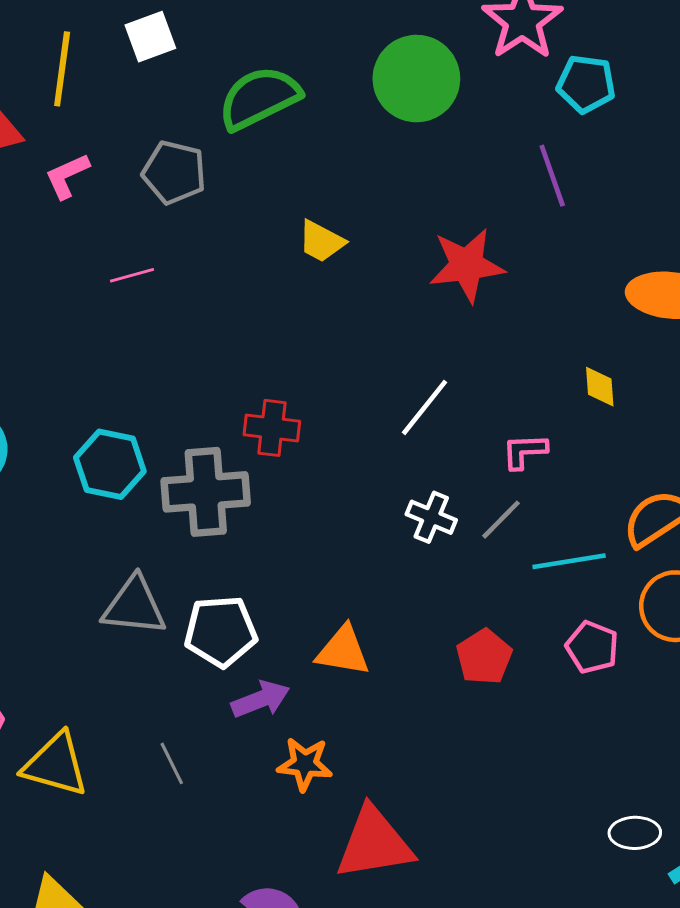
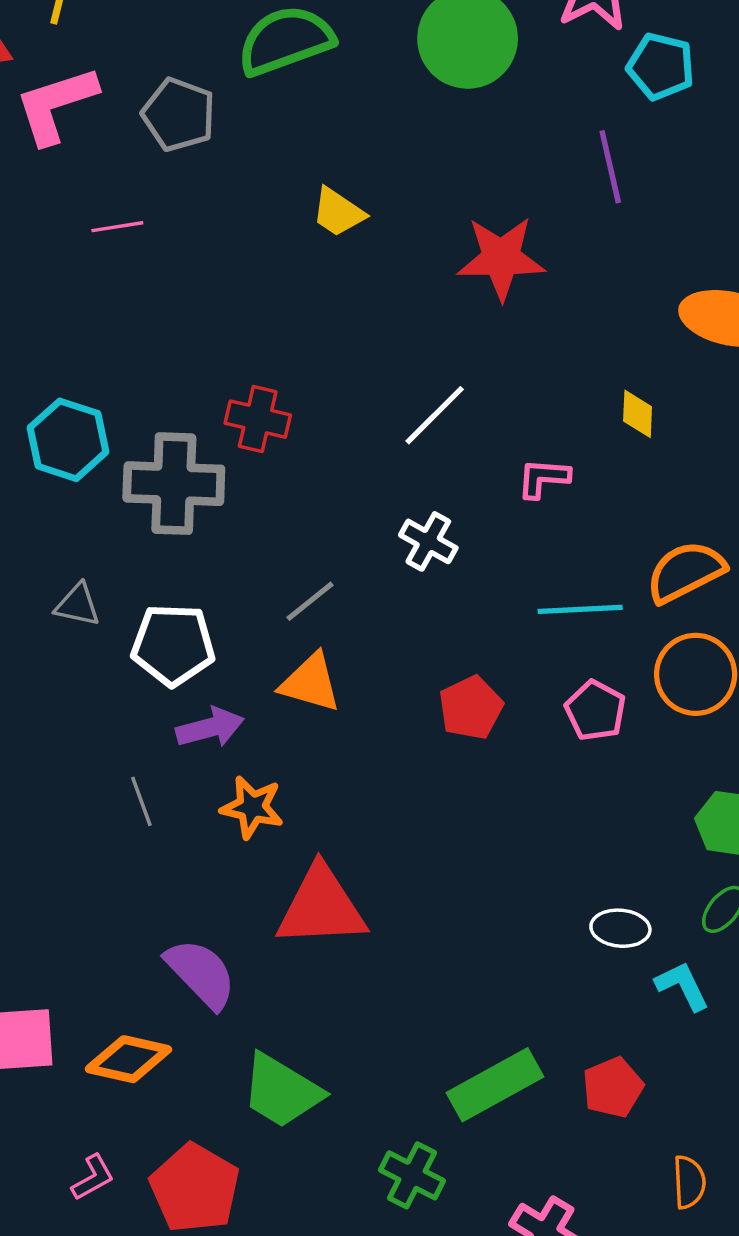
pink L-shape: (67, 176) -> (56, 105), size x1.6
gray line: (501, 520) -> (310, 601), moved
gray triangle: (134, 606) -> (78, 605), size x0.6
gray line: (172, 763) -> (141, 801), moved

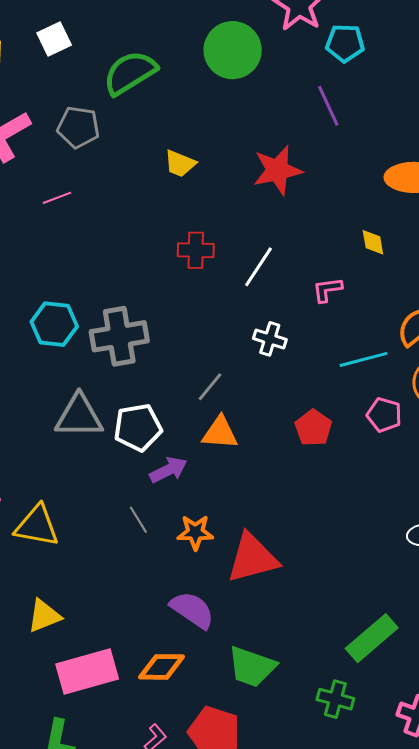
red cross: (258, 419) -> (196, 250), moved
gray triangle: (78, 605) -> (79, 416), size x1.8
orange star: (252, 807) -> (195, 532), moved

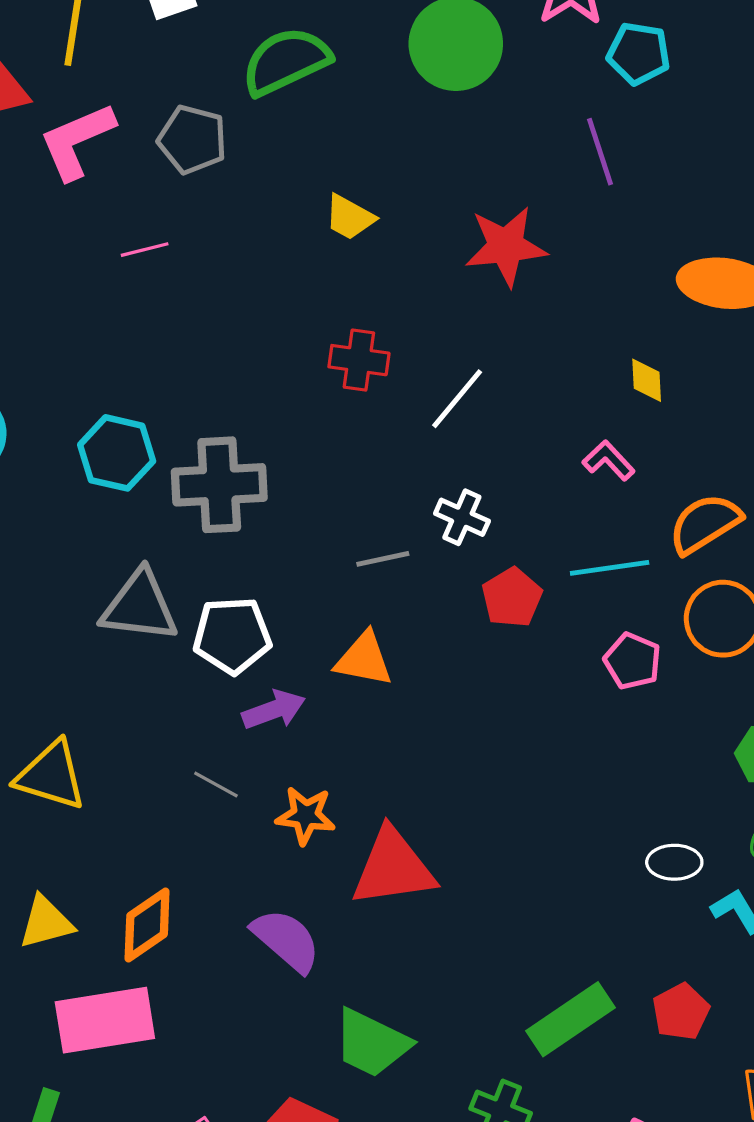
pink L-shape: (327, 290) -> (609, 460), moved, turned 48
gray line: (210, 387) -> (383, 559), moved, turned 32
red pentagon: (313, 428) -> (512, 598), moved
gray line: (138, 520) -> (216, 785), turned -36
orange diamond: (161, 667) -> (147, 925), moved, turned -42

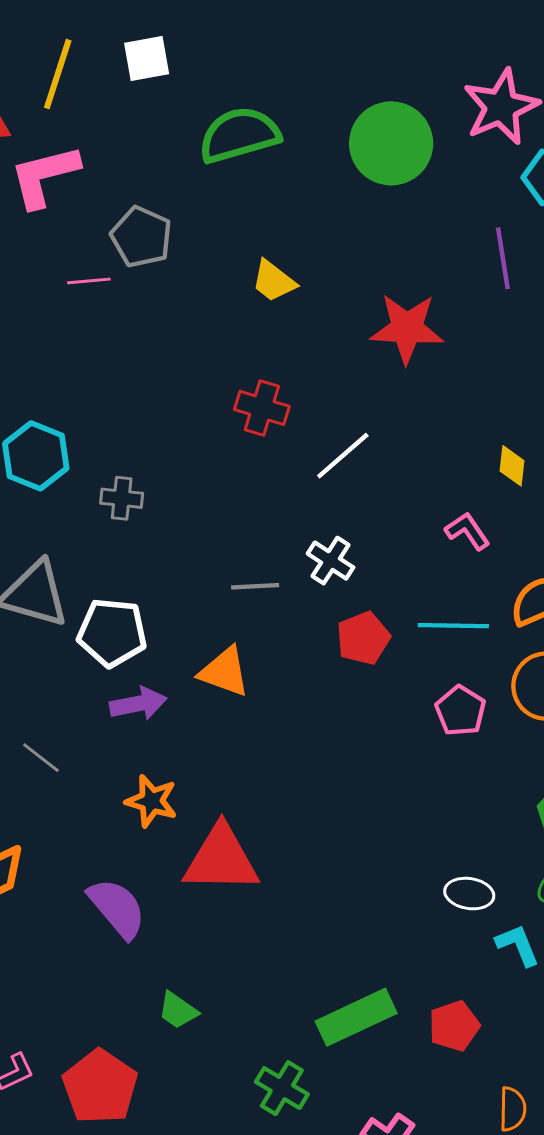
gray pentagon: (192, 140) -> (141, 237), moved
gray cross: (219, 485) -> (122, 498), size x0.5
gray line: (216, 785) -> (41, 758), moved
green trapezoid: (372, 1043) -> (178, 1010), size x0.6

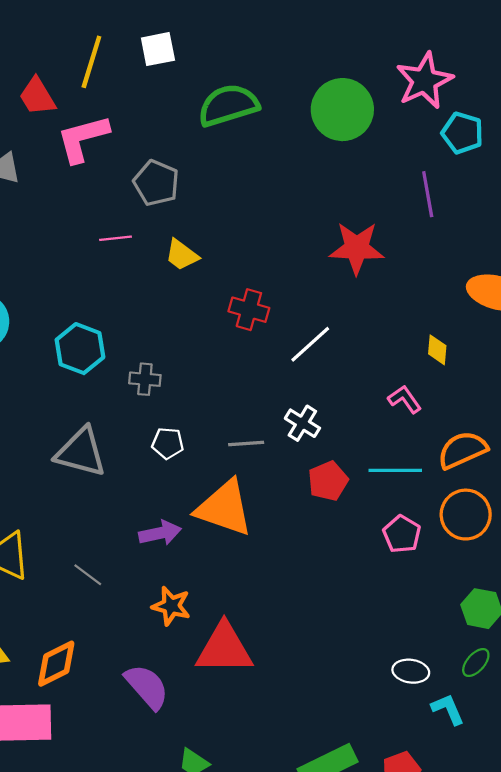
pink line: (89, 281) -> (116, 238), moved
yellow trapezoid: (274, 281) -> (182, 255), moved
white pentagon: (112, 633) -> (168, 443), moved, size x0.6
orange triangle: (224, 672) -> (224, 508), size x1.5

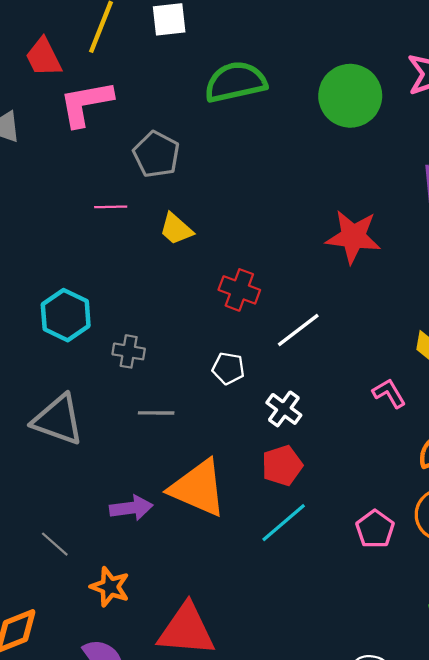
white pentagon: (168, 443) -> (228, 368), moved
gray line: (246, 443) -> (156, 413), moved
cyan line: (395, 470) -> (284, 523), moved, turned -45
red pentagon: (328, 481) -> (282, 465), moved
orange star: (171, 606) -> (110, 587), moved

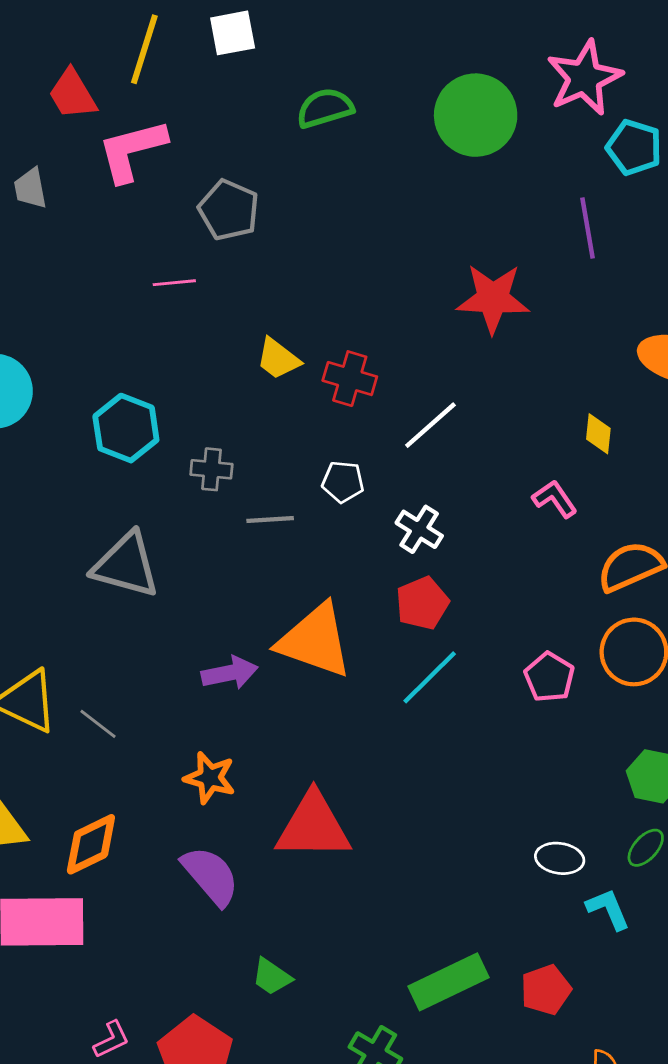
green semicircle: (236, 82) -> (325, 108), size x0.7
yellow trapezoid: (176, 229) -> (278, 359), moved
gray line: (156, 413) -> (270, 520), moved
gray line: (55, 544) -> (98, 724), moved

